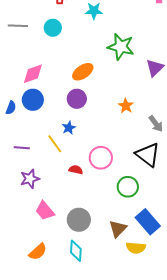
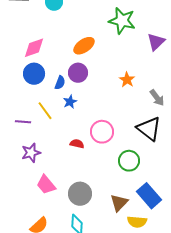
blue semicircle: (11, 108) -> (60, 83), moved
yellow line: (55, 144) -> (45, 111), moved

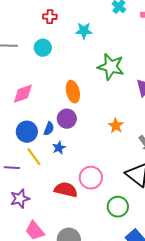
orange ellipse: (84, 46) -> (73, 92), turned -70
blue circle: (34, 74) -> (27, 132), moved
red semicircle: (77, 144) -> (66, 190), size x1.6

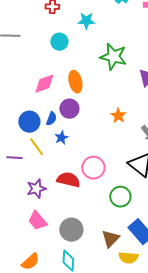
cyan circle: (43, 48) -> (59, 42), moved
pink diamond: (23, 94) -> (44, 84), moved
purple star: (20, 199) -> (36, 189), moved

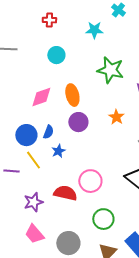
cyan star: (86, 21) -> (94, 30), moved
purple circle: (69, 109) -> (78, 122), moved
orange star: (118, 116) -> (116, 117), moved
green circle: (120, 197) -> (103, 219), moved

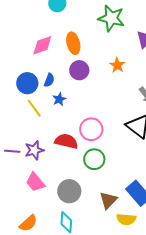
purple line: (11, 171) -> (12, 151), moved
green circle: (103, 219) -> (94, 159), moved

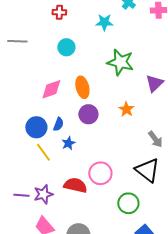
green circle: (94, 159) -> (128, 203), moved

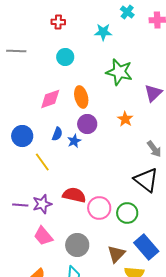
blue circle: (36, 127) -> (22, 136), moved
blue star: (68, 143) -> (74, 141), moved
pink circle: (100, 173) -> (99, 208), moved

